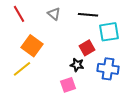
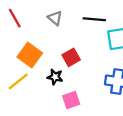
red square: (87, 48) -> (71, 57), moved
black star: (77, 65) -> (55, 77), moved

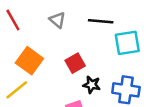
black star: (55, 77) -> (92, 85), moved

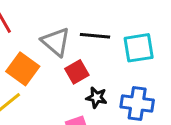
gray triangle: (57, 20) -> (56, 42), moved, size x1.5
black line: (101, 21) -> (95, 36), moved

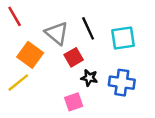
black line: (95, 36) -> (88, 28), turned 60

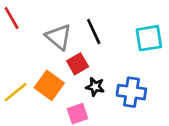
cyan square: (123, 38) -> (149, 38), moved
orange square: (30, 55) -> (49, 85), moved

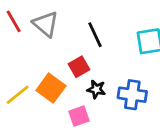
gray triangle: (59, 37) -> (46, 24), moved

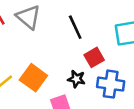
red square: (79, 67) -> (94, 57), moved

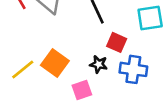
red square: (94, 57) -> (117, 42), turned -36

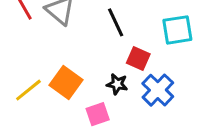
blue cross: (133, 69) -> (158, 90), turned 36

